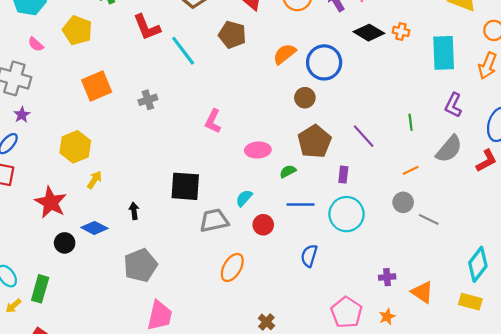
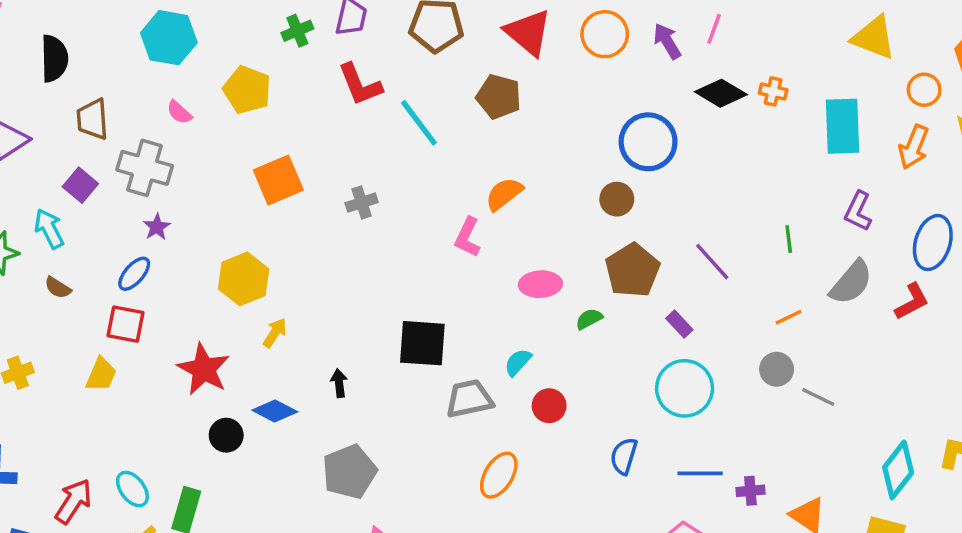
orange semicircle: (285, 54) -> (504, 194), moved
purple rectangle: (343, 175) -> (679, 324), turned -49
blue line: (301, 204) -> (700, 473), moved

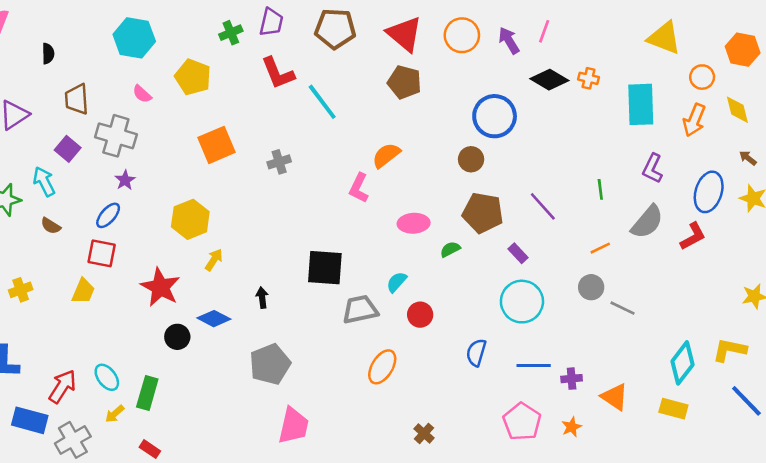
black semicircle: (54, 58) -> (48, 54), size x0.6
brown pentagon: (499, 97) -> (404, 82), moved
brown pentagon: (632, 270) -> (483, 213), turned -30

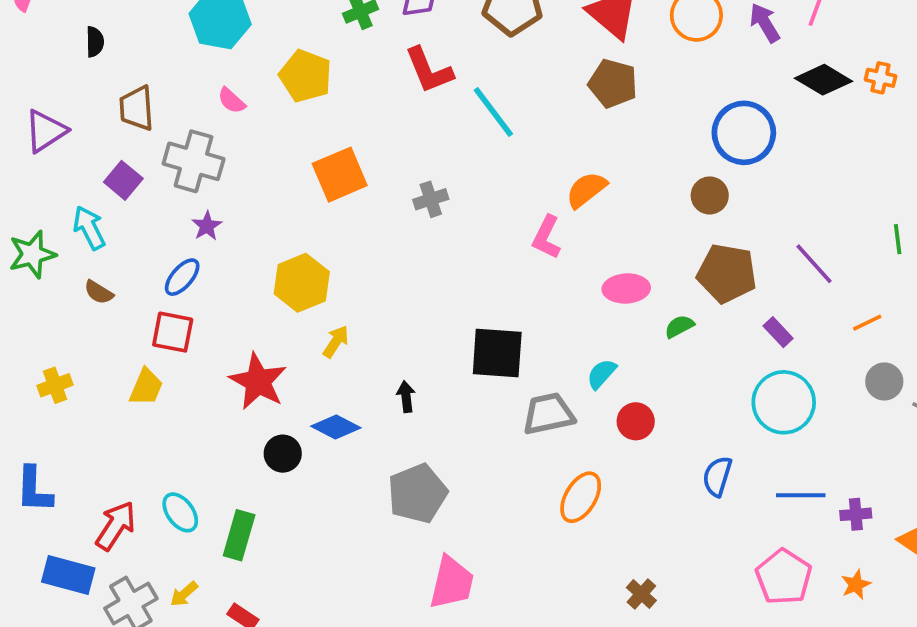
orange line: (600, 248) -> (867, 323), moved
yellow arrow: (115, 414) -> (184, 594), moved

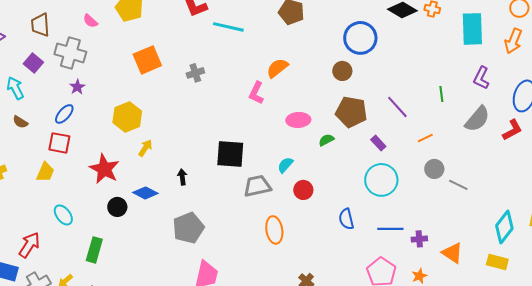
cyan line: (493, 112) -> (228, 27), turned -40
blue semicircle: (717, 476) -> (346, 219), turned -30
orange ellipse: (581, 497) -> (274, 230), turned -40
cyan ellipse: (180, 512) -> (63, 215), moved

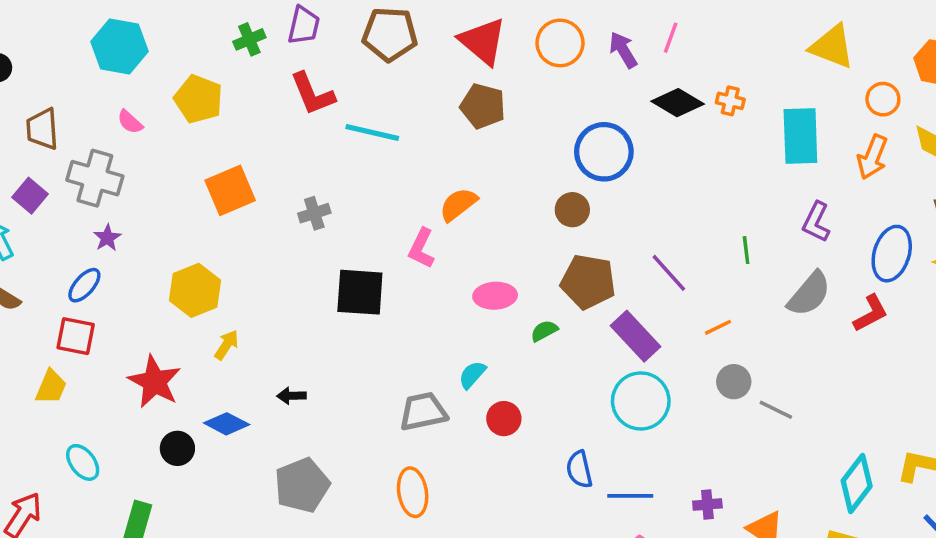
purple rectangle: (378, 143) -> (635, 336), size x1.8
black square: (230, 154) -> (360, 292), moved
black arrow: (182, 177) -> (291, 396), turned -84
blue line: (390, 229) -> (630, 496), moved
orange ellipse: (274, 230) -> (413, 492), moved

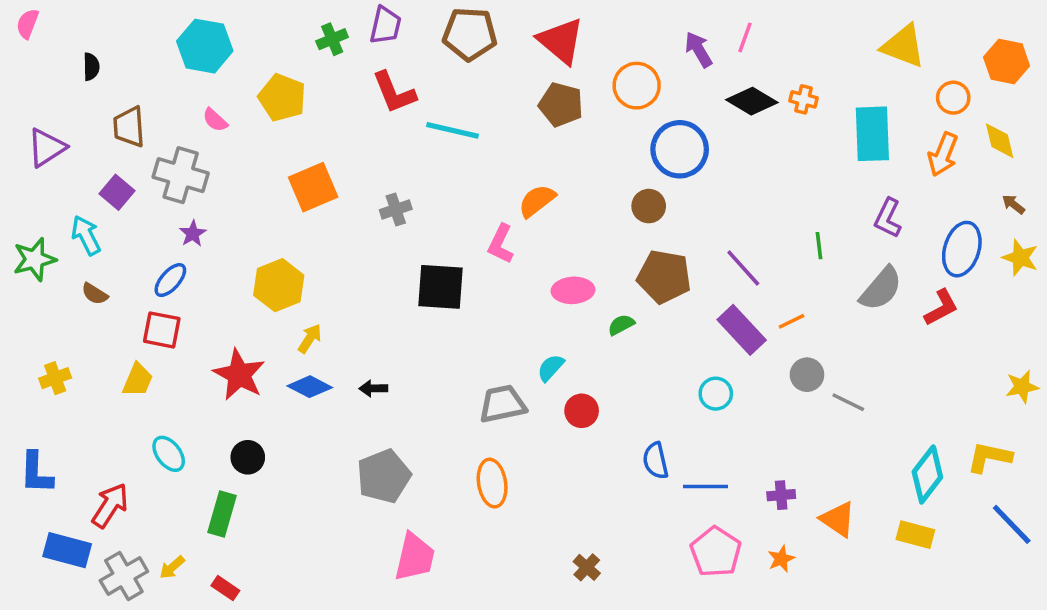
orange circle: (560, 43) -> (637, 86), moved
purple rectangle: (635, 336) -> (742, 330), moved
cyan circle: (641, 401) -> (716, 394), size x0.6
blue diamond: (227, 424) -> (310, 387), moved
black circle: (177, 448) -> (248, 457), moved

